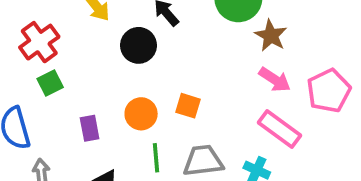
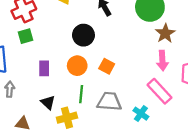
black circle: (139, 45) -> (83, 35), moved
pink arrow: (275, 80) -> (162, 61), turned 42

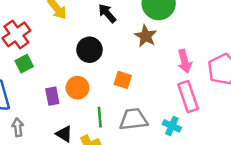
brown star: (165, 33) -> (146, 36), moved
orange circle: (77, 66) -> (77, 88), moved
pink rectangle: (160, 91) -> (188, 97), turned 35

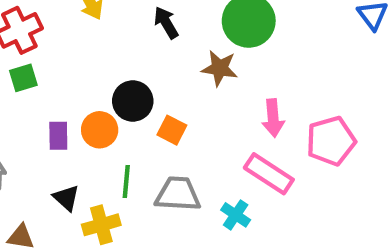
brown star: (146, 36) -> (220, 68), turned -30
black circle: (89, 50) -> (133, 101), moved
pink rectangle: (188, 97) -> (269, 174), turned -48

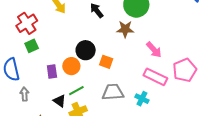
pink arrow: (273, 118) -> (154, 50), turned -30
pink pentagon: (331, 141) -> (185, 70), moved
green line: (126, 181) -> (76, 91), moved, turned 63

